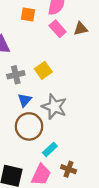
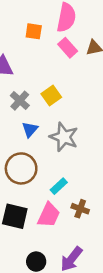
gray cross: (16, 75) -> (20, 101), turned -35
brown circle: (29, 126) -> (21, 168), moved

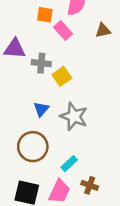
pink rectangle: (68, 48) -> (63, 30), moved
gray cross: (20, 101) -> (41, 63), moved, turned -36

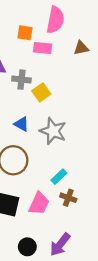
pink rectangle: (63, 30) -> (43, 48), turned -42
blue triangle: (41, 109) -> (21, 124), turned -42
cyan rectangle: (69, 164) -> (59, 177), moved

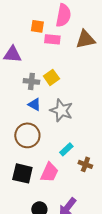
brown triangle: (81, 48) -> (85, 39), size x1.5
gray cross: (21, 80) -> (31, 81), moved
brown cross: (68, 198) -> (85, 164), moved

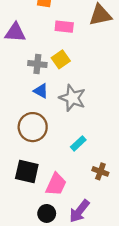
pink rectangle: (52, 39) -> (64, 27), moved
brown cross: (85, 164) -> (100, 171), moved
pink trapezoid: (49, 172) -> (56, 184), moved

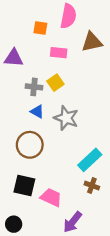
cyan rectangle: (78, 143) -> (90, 160), moved, size x1.6
pink trapezoid: (56, 184) -> (51, 197), turned -90
black circle: (47, 213) -> (14, 224), moved

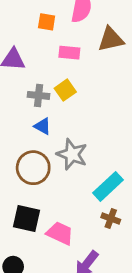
gray star: (66, 118) -> (72, 154), moved

